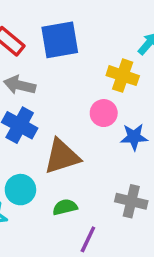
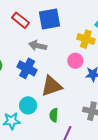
gray arrow: (20, 85) -> (38, 46), moved
green semicircle: (65, 207) -> (54, 115), turned -72

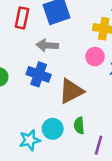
red rectangle: (20, 20) -> (22, 18), turned 72
cyan circle: (28, 105) -> (53, 129), moved

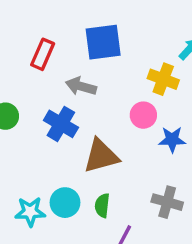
red rectangle: (22, 18) -> (43, 54), moved

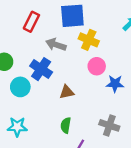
yellow cross: (163, 79) -> (89, 40), moved
brown triangle: (101, 156) -> (67, 92), size x0.6
cyan circle: (65, 203) -> (20, 87), moved

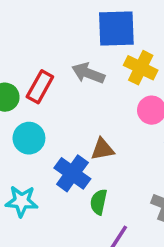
red rectangle: (31, 22) -> (40, 87), moved
blue cross: (41, 69) -> (72, 173), moved

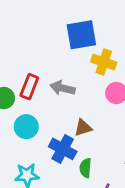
gray arrow: (88, 73) -> (62, 88), moved

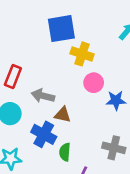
gray arrow: (62, 88) -> (43, 96), moved
brown triangle: (83, 128) -> (63, 115), turned 30

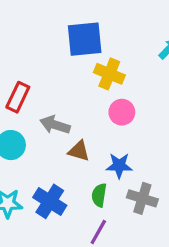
blue star: (116, 100) -> (119, 166), moved
blue cross: (44, 134) -> (50, 201), moved
green semicircle: (65, 152) -> (99, 195), moved

